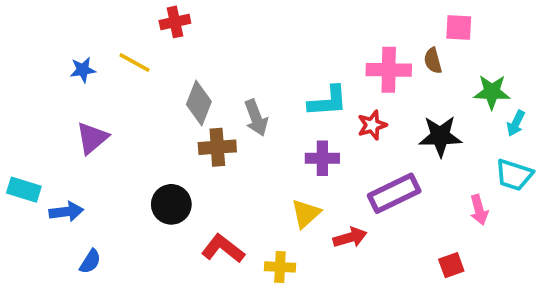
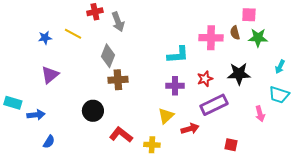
green star: (492, 92) -> (258, 38), moved
gray arrow: (256, 118) -> (118, 22), moved
red star: (372, 125) -> (205, 79), moved
red square: (451, 265) -> (231, 145), moved, turned 32

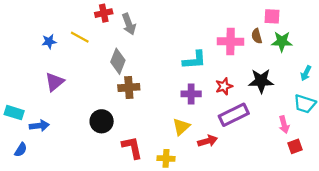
red L-shape: (121, 135) -> (132, 148), turned 40
blue semicircle: (49, 142) -> (21, 150), moved
red square: (231, 145) -> (295, 146), moved, turned -32

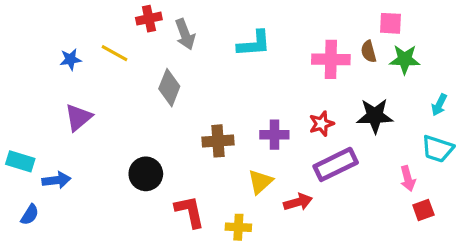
cyan L-shape: (194, 60) -> (254, 44), moved
brown cross: (129, 87) -> (218, 141), moved

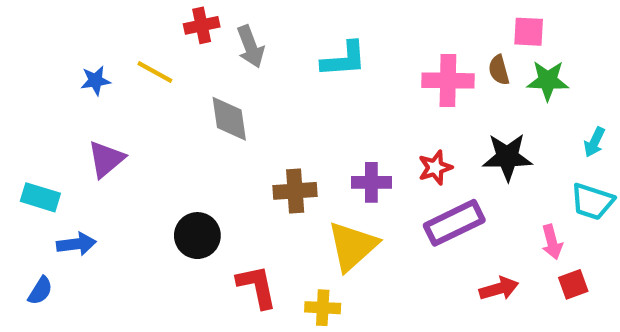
gray diamond: (169, 88) -> (229, 119), turned -30
cyan rectangle: (20, 161) -> (40, 197), moved
yellow triangle: (260, 182) -> (352, 246), size x1.5
red arrow: (298, 202) -> (499, 289), moved

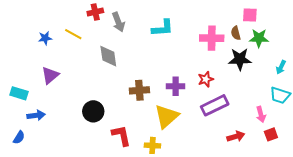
black star: (507, 157) -> (240, 59), moved

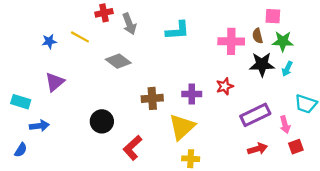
gray diamond: (108, 56) -> (118, 61), turned -45
cyan arrow: (281, 67) -> (287, 69), moved
purple rectangle: (215, 105) -> (255, 115), moved
red L-shape: (121, 135) -> (133, 148), turned -120
yellow cross: (152, 145) -> (191, 159), moved

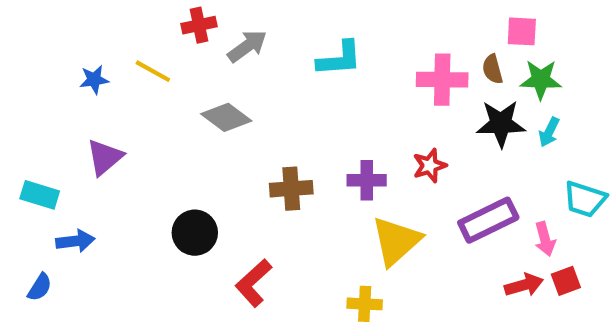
gray arrow: (129, 24) -> (247, 46), turned -105
yellow triangle: (182, 127) -> (396, 241), moved
red arrow: (258, 149) -> (524, 285), moved

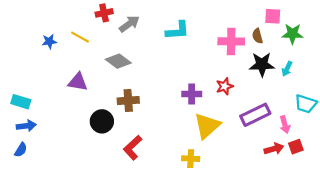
green star: (541, 80) -> (293, 34), moved
purple triangle: (105, 157) -> (78, 82), moved, turned 50
brown cross: (291, 189) -> (128, 101), moved
blue arrow: (75, 241) -> (26, 126), moved

